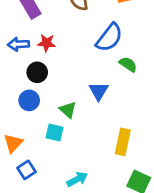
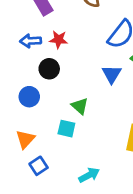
blue triangle: (99, 91) -> (112, 74), moved
blue circle: (29, 100) -> (29, 97), moved

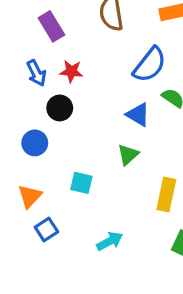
blue arrow: (31, 41) -> (36, 73), turned -114
blue triangle: (112, 74) -> (138, 115), turned -30
green triangle: (80, 106) -> (128, 155), moved, turned 36

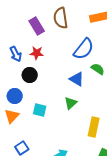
purple rectangle: (51, 26) -> (37, 26), moved
cyan square: (81, 183) -> (40, 110), moved
orange triangle: (30, 196) -> (12, 116), moved

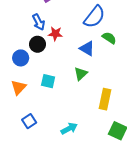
red star: (37, 53) -> (55, 34), moved
blue arrow: (16, 54) -> (39, 22), moved
blue circle: (15, 96) -> (21, 58), moved

